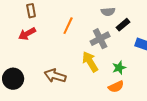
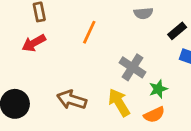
black rectangle: (123, 25) -> (177, 31), moved
gray cross: (100, 39) -> (133, 67), moved, turned -30
yellow arrow: (90, 62) -> (119, 103), moved

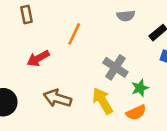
red arrow: (34, 43) -> (38, 58), moved

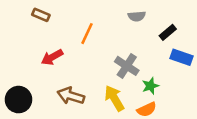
brown rectangle: (26, 15) -> (41, 15), turned -56

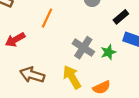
green star: (150, 86) -> (108, 52), moved

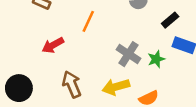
brown arrow: (32, 75) -> (72, 84), turned 50
yellow arrow: (72, 77) -> (116, 87), turned -75

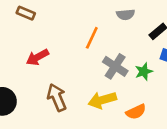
orange line: (88, 21) -> (92, 38), moved

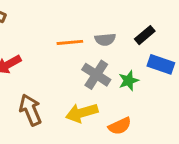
gray semicircle: (126, 15) -> (105, 39), moved
orange line: (92, 38) -> (70, 42), turned 60

